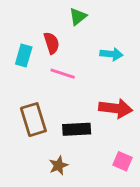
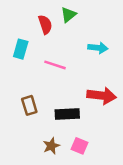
red semicircle: (52, 43) -> (45, 25), moved
brown rectangle: (33, 120) -> (29, 105), size x0.7
pink square: (123, 161) -> (80, 146), moved

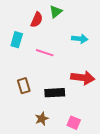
red semicircle: (45, 25) -> (37, 20), turned 42
pink square: (80, 146) -> (74, 123), moved

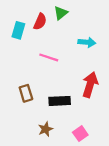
cyan rectangle: (17, 40) -> (18, 30), moved
red arrow: (83, 78) -> (90, 85), turned -80
pink square: (74, 123) -> (80, 134), turned 32

